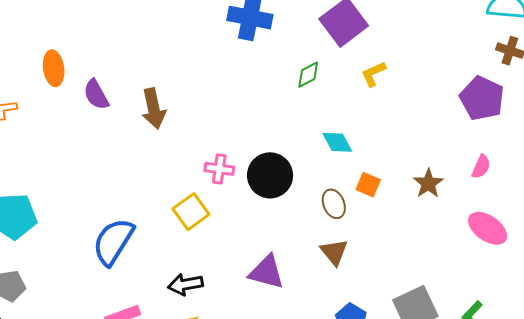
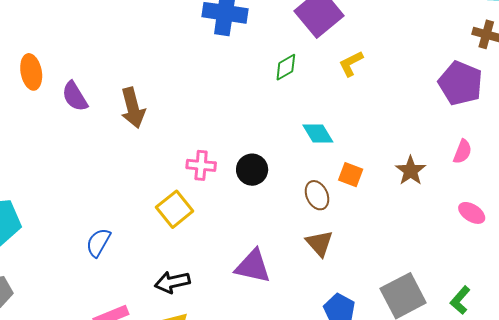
black circle: (270, 175) -> (252, 170), size x0.7
pink ellipse: (488, 228) -> (472, 213), size x0.7
blue semicircle: (113, 242) -> (98, 243), size x0.6

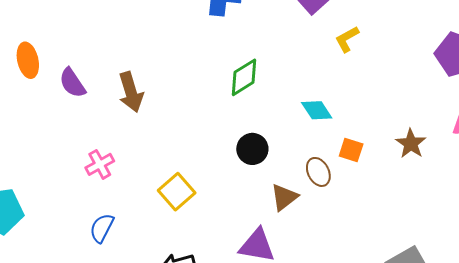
green diamond: (286, 67) -> (244, 77), moved, size x1.4
pink cross: (201, 165) -> (100, 164), moved, turned -32
brown triangle: (319, 243) -> (284, 197), moved, turned 36

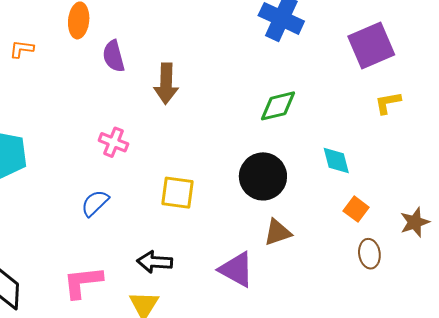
black circle: (252, 149) -> (263, 176), size x1.5
pink cross: (100, 164) -> (113, 142), turned 32
brown ellipse: (318, 172) -> (369, 254), moved
yellow square: (177, 192) -> (177, 193), turned 30

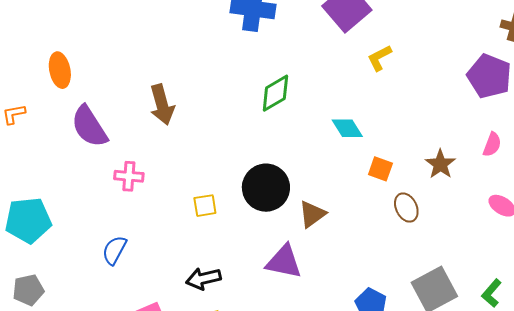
purple semicircle: (114, 56) -> (89, 126), moved, size x1.4
black circle: (263, 176) -> (266, 188), moved
yellow square: (177, 193) -> (205, 206), size x0.7
blue semicircle: (95, 203) -> (114, 250), moved

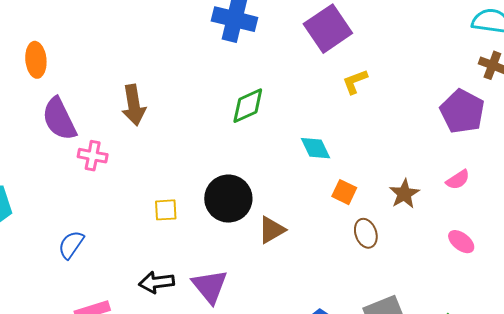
pink semicircle: (492, 144) -> (458, 180), turned 30
pink cross: (129, 176) -> (93, 156), moved
purple triangle: (284, 262) -> (210, 286), moved, turned 33

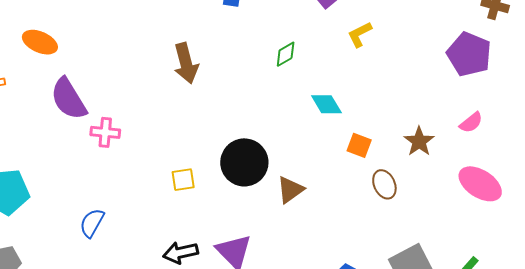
orange ellipse: (36, 60) -> (40, 42), turned -56
brown arrow: (134, 105) -> (186, 63), moved
green diamond: (248, 106) -> (286, 54), moved, size x0.7
pink ellipse: (461, 242) -> (480, 184), size x1.6

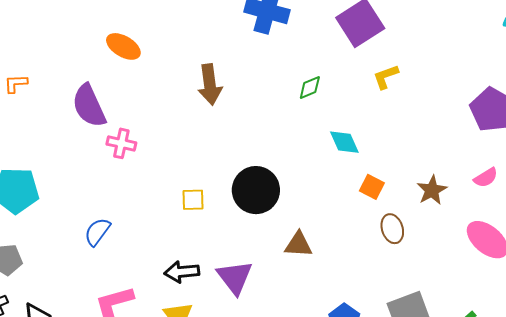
orange ellipse: (40, 42) -> (123, 46), moved
brown triangle: (290, 190) -> (298, 245), moved, turned 32

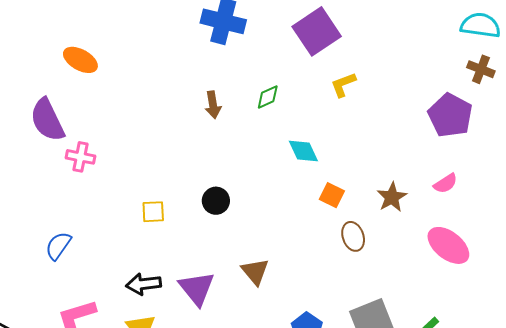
brown arrow: (210, 85) -> (213, 105), moved, size x0.7
black circle: (256, 190) -> (216, 201), size x0.6
brown triangle: (298, 245) -> (255, 272), moved, turned 48

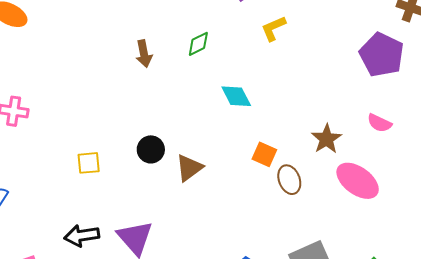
pink semicircle: (445, 183) -> (379, 123), turned 60
orange square: (332, 195) -> (264, 154), moved
pink ellipse: (448, 245) -> (358, 181), moved
brown triangle: (255, 272) -> (189, 168), moved, turned 36

